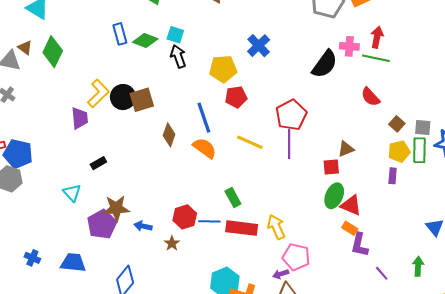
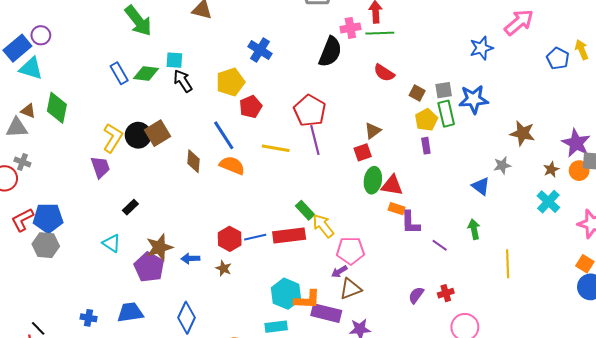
green rectangle: (233, 198) -> (305, 210), moved

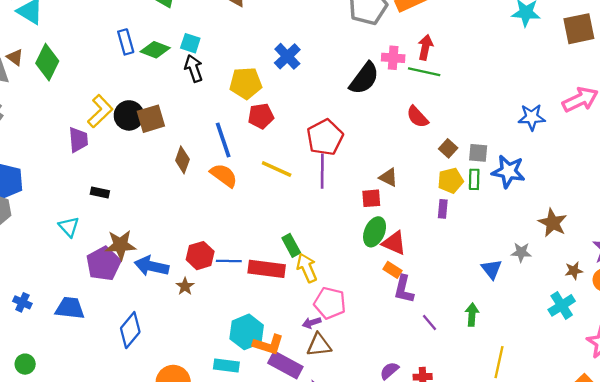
green rectangle: (446, 114) -> (474, 179), size x0.7
brown triangle: (373, 131) -> (388, 177), turned 48
black rectangle: (130, 207) -> (100, 192), turned 42
blue arrow: (190, 258) -> (151, 266), size x1.6

